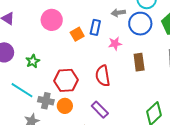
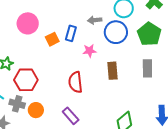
red hexagon: (66, 80) -> (26, 80), moved

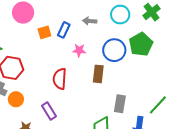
blue circle: (116, 32) -> (114, 50), moved
gray rectangle: (147, 68) -> (120, 104), moved

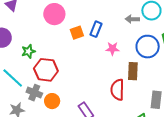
gray arrow: (90, 21) -> (132, 19), moved
red semicircle: (60, 79) -> (117, 90), moved

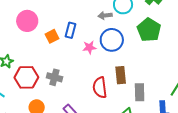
blue circle: (148, 47) -> (112, 40), moved
brown rectangle: (133, 71) -> (121, 75), moved
gray cross: (34, 93) -> (54, 77), moved

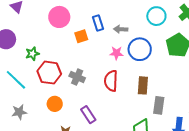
gray arrow: (105, 15) -> (121, 29), moved
blue rectangle: (70, 30) -> (98, 23), moved, turned -42
red semicircle: (100, 87) -> (111, 81), moved

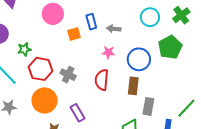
blue circle: (140, 49) -> (139, 59), moved
orange circle: (55, 104) -> (45, 100), size x1.6

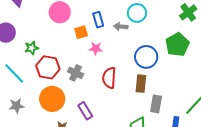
cyan circle: (150, 17) -> (137, 13), moved
pink star: (108, 52) -> (96, 48), moved

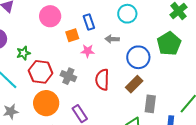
gray arrow: (121, 27) -> (112, 39), moved
brown rectangle: (141, 84) -> (134, 84), turned 42

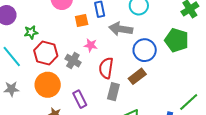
gray arrow: (112, 39) -> (121, 29), size x1.6
green pentagon: (169, 44) -> (177, 40), turned -30
pink star: (88, 51) -> (91, 45), moved
gray rectangle: (150, 104) -> (113, 92), moved

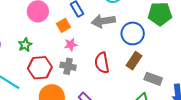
green star: (31, 32) -> (25, 45), moved
pink star: (91, 45) -> (71, 45), moved
gray rectangle: (113, 92) -> (153, 79), moved, turned -66

